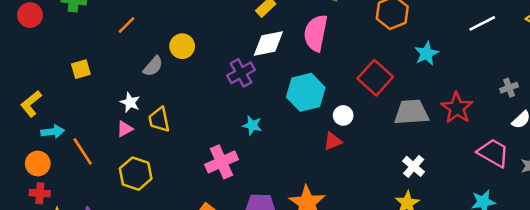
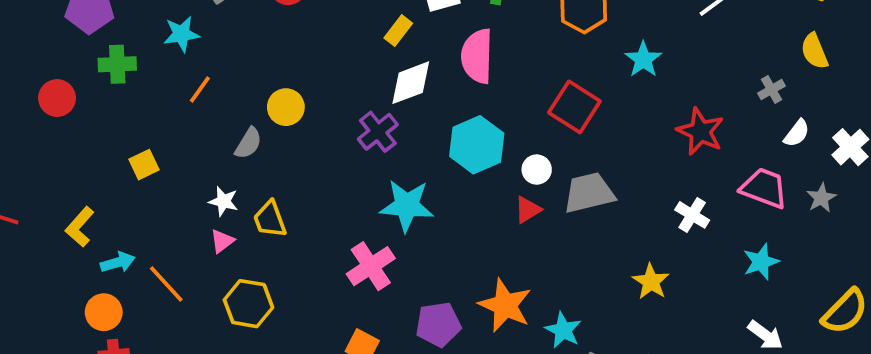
gray trapezoid: (412, 112) -> (589, 193), moved
cyan star: (252, 125) -> (407, 206), size x1.8
white cross: (414, 166) -> (692, 215), moved

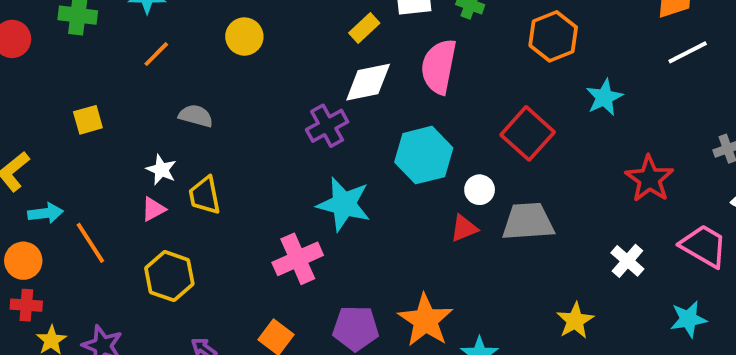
yellow circle: (286, 107) -> (244, 37), moved
gray semicircle: (248, 143) -> (196, 116), turned -116

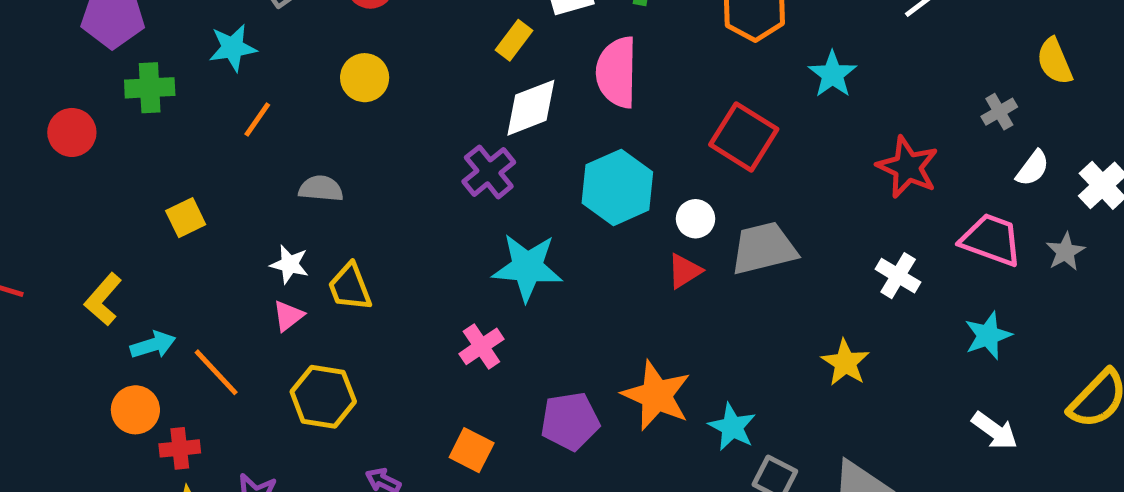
pink cross: (298, 259) -> (481, 346), size x0.7
red cross: (26, 305) -> (180, 448), moved

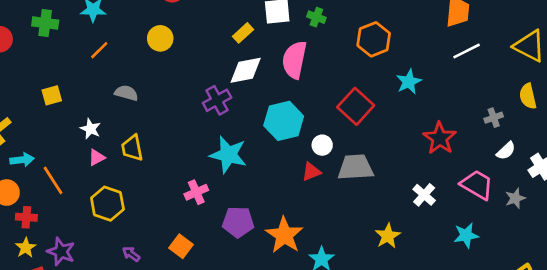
white star: (289, 264) -> (91, 129), moved
purple pentagon: (570, 421) -> (238, 222), moved

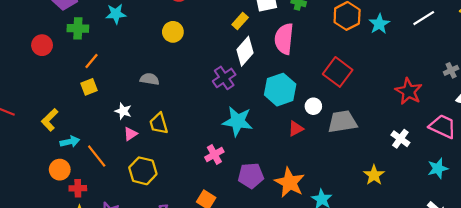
orange line: (99, 50) -> (91, 61), moved
white diamond: (246, 70) -> (245, 51), turned -32
cyan star: (409, 82) -> (379, 24), moved
red triangle: (311, 172) -> (296, 129), moved

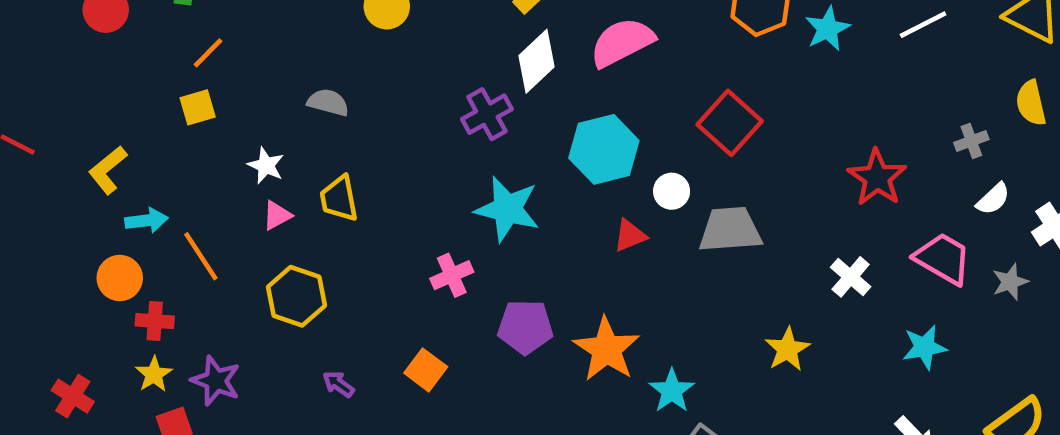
pink semicircle: (284, 39) -> (622, 42), turned 52

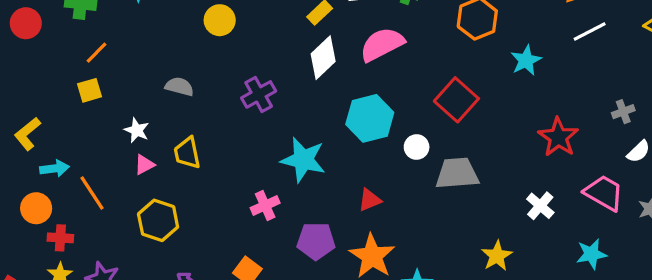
cyan star: (828, 29) -> (526, 60), moved
purple cross: (487, 114) -> (259, 94), moved
red triangle: (630, 236) -> (370, 200), moved

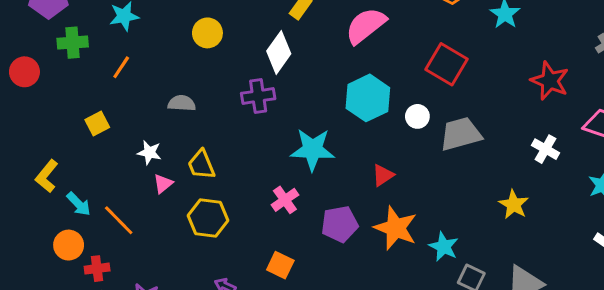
orange line: (96, 53) -> (121, 67), moved
white diamond: (323, 58) -> (279, 52), moved
purple cross: (259, 94) -> (258, 96), turned 32
cyan arrow: (54, 168) -> (79, 204), turned 64
yellow hexagon: (158, 220) -> (208, 218), moved

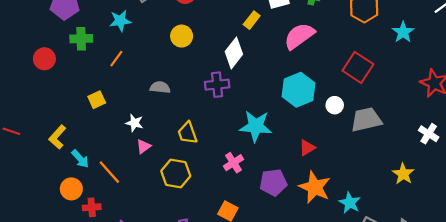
yellow trapezoid: (201, 165) -> (187, 133), moved

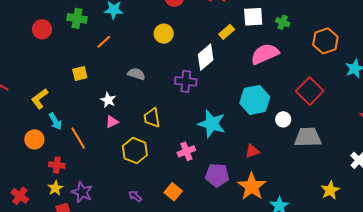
orange circle: (71, 189) -> (34, 139), moved

